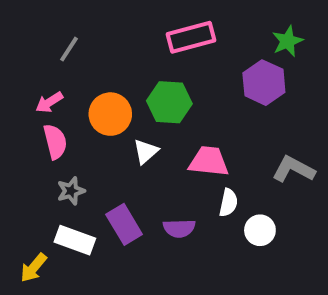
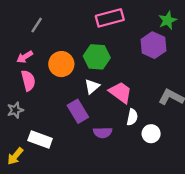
white triangle: (146, 151) -> (92, 86), moved
pink trapezoid: (209, 161) -> (120, 92), turned 30
gray star: (71, 191) -> (15, 110), moved
purple rectangle: (124, 224) -> (78, 111), moved

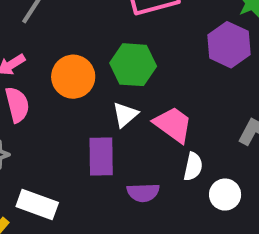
purple rectangle: (78, 111) -> (101, 157), turned 30

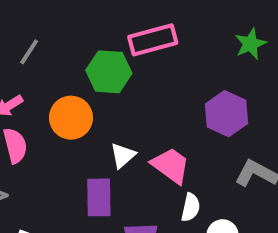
purple hexagon: (229, 45) -> (227, 114), moved
green hexagon: (133, 65) -> (109, 72), moved

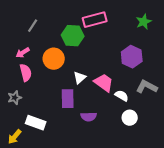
white semicircle: (191, 207) -> (122, 96), moved, turned -72

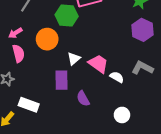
purple hexagon: (132, 57) -> (142, 30), moved
purple semicircle: (89, 117) -> (83, 99), turned 63
white circle: (130, 118) -> (122, 115), moved

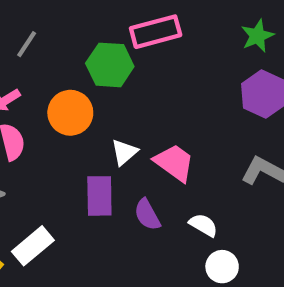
white semicircle: (117, 77) -> (203, 225), moved
purple semicircle: (83, 99) -> (147, 215), moved
white rectangle: (29, 105) -> (33, 246), turned -60

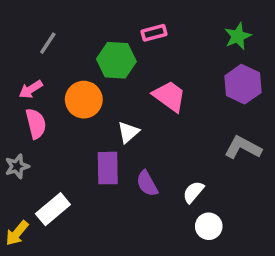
pink rectangle: (156, 32) -> (154, 33), size x0.6
pink trapezoid: (174, 163) -> (169, 96), moved
white semicircle: (203, 225) -> (193, 192), turned -80

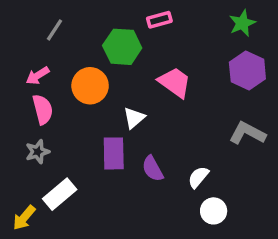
gray star: (17, 166) -> (38, 152), moved

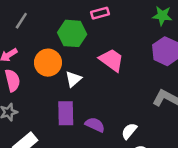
green star: (242, 23) -> (162, 16), turned 30
white triangle: (134, 118) -> (73, 79), moved
purple semicircle: (153, 169) -> (95, 125), turned 144

